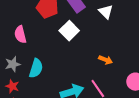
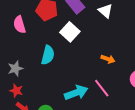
pink semicircle: (20, 34) -> (20, 25), moved
cyan semicircle: (36, 68) -> (48, 55), moved

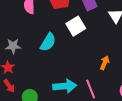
orange arrow: (108, 59) -> (105, 63), turned -104

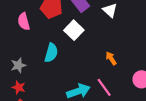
orange arrow: (105, 63) -> (111, 58), turned -40

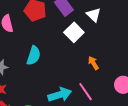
white square: (74, 30) -> (74, 32), moved

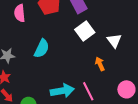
white triangle: (94, 15) -> (114, 41), moved

